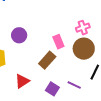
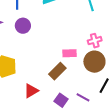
purple circle: (19, 35) -> (23, 26), moved
pink rectangle: (58, 42) -> (70, 53), turned -72

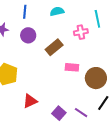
pink cross: (95, 41) -> (81, 32), moved
brown rectangle: (57, 71) -> (54, 47), moved

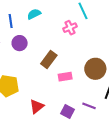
cyan semicircle: (57, 11) -> (34, 14), moved
brown rectangle: (54, 47) -> (49, 60), moved
pink rectangle: (72, 67) -> (65, 77), moved

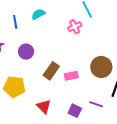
purple circle: (20, 43) -> (26, 52), moved
brown rectangle: (49, 60) -> (51, 71), moved
red triangle: (37, 106) -> (44, 106), turned -35

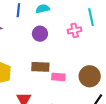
purple circle: (26, 52) -> (40, 34), moved
brown rectangle: (51, 71) -> (40, 67), turned 42

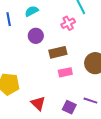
brown rectangle: (40, 67) -> (58, 52), moved

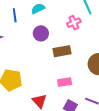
pink rectangle: (65, 72) -> (65, 82), moved

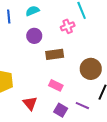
pink rectangle: (65, 82) -> (56, 85), turned 32

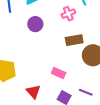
brown rectangle: (55, 54) -> (74, 40), moved

